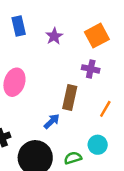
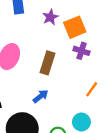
orange square: (97, 36) -> (75, 27), moved
brown rectangle: (70, 98) -> (47, 63), moved

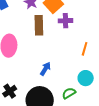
brown rectangle: (47, 63) -> (39, 25), moved

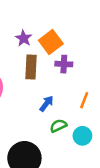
blue arrow: (45, 69) -> (47, 104), moved
green semicircle: (69, 93) -> (58, 126), moved

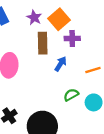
orange line: (84, 100) -> (93, 70), turned 56
blue arrow: (47, 104) -> (61, 64), moved

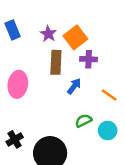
orange line: (93, 70) -> (109, 95), turned 48

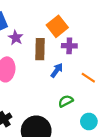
purple star: (48, 34) -> (16, 38), moved
cyan circle: (108, 131) -> (89, 121), moved

